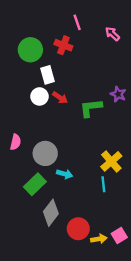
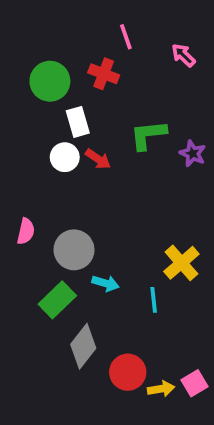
green L-shape: (91, 108) -> (148, 135), moved
cyan line: (103, 184) -> (154, 300), moved

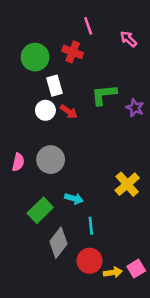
gray circle: (74, 250) -> (51, 160), moved
cyan line: (154, 300) -> (91, 226), moved

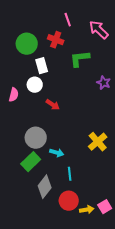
pink arrow: (128, 39) -> (99, 30), size x1.5
green L-shape: (104, 95) -> (80, 59), moved
red arrow: (69, 112) -> (53, 105), moved
gray circle: (51, 160) -> (36, 138), moved
pink semicircle: (18, 162) -> (14, 95), moved

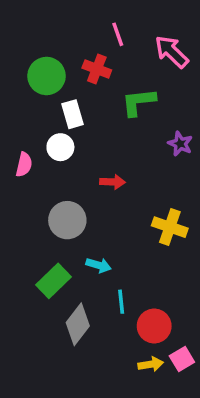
red arrow: (53, 105) -> (112, 182), moved, turned -32
gray circle: (36, 138) -> (67, 220), moved
yellow cross: (98, 142) -> (170, 227), moved, turned -30
red circle: (69, 201) -> (154, 326), moved

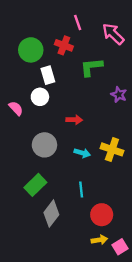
pink semicircle: (24, 165) -> (16, 108), turned -56
cyan arrow: (99, 265) -> (82, 153), moved
cyan line: (121, 302) -> (81, 190), moved
pink square: (182, 359) -> (120, 247), moved

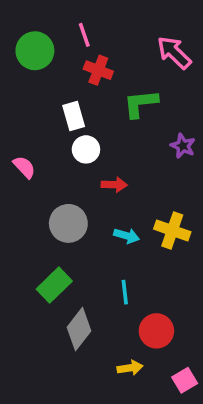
pink line: (78, 22) -> (84, 35), moved
green circle: (31, 50) -> (35, 51), moved
white circle: (40, 97) -> (86, 149), moved
yellow arrow: (99, 240) -> (130, 368), moved

